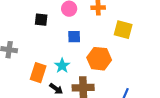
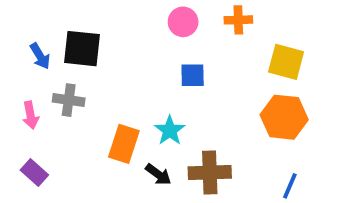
black square: (41, 20) -> (82, 49), moved, size x1.5
orange hexagon: (99, 59) -> (284, 117), moved

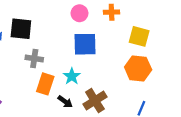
blue square: (193, 75) -> (85, 44), size x1.6
gray cross: (69, 100) -> (34, 59), moved
brown cross: (210, 172) -> (95, 101), turned -30

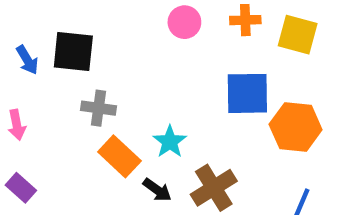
yellow square: (139, 36) -> (298, 35), moved
blue square: (85, 44) -> (247, 93), moved
orange rectangle: (45, 84) -> (119, 156), turned -65

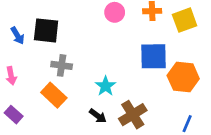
yellow square: (298, 35) -> (185, 20), turned -35
orange rectangle: (119, 156) -> (54, 95), moved

